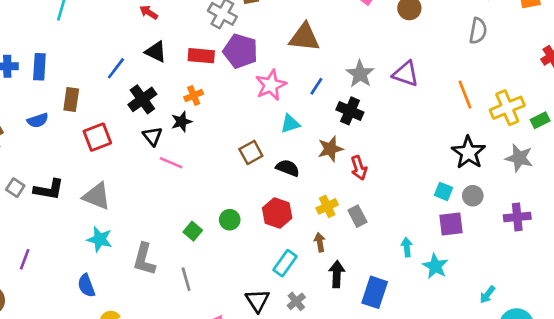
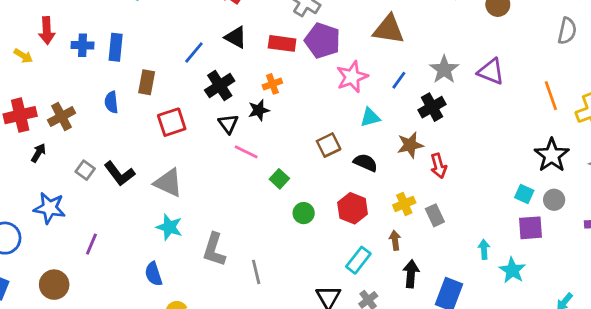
black cross: (350, 111) -> (432, 107), turned 35
blue semicircle: (38, 120) -> (111, 102), turned 100
black L-shape: (49, 189) -> (119, 174), turned 40
green square: (193, 231) -> (279, 179), moved

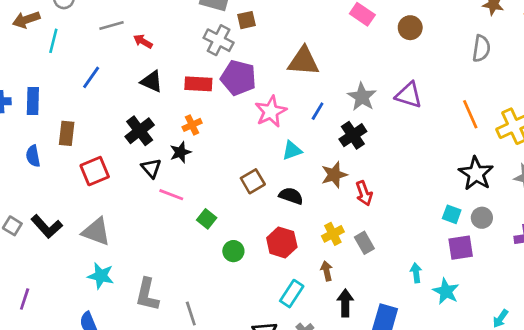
blue line: (194, 52) -> (91, 77), moved

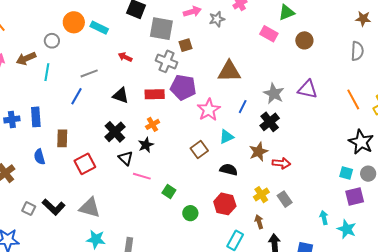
gray line: (112, 26) -> (89, 73), moved
red arrow: (143, 41) -> (125, 57), moved
brown square: (253, 181) -> (199, 149), moved
red arrow: (364, 193) -> (281, 163), turned -60

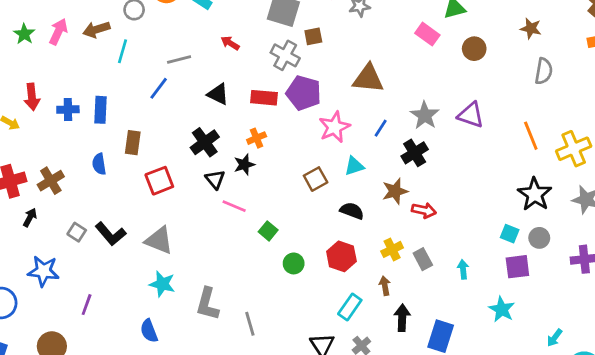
brown star: (363, 19) -> (531, 28), moved
cyan arrow: (324, 218) -> (463, 269), moved

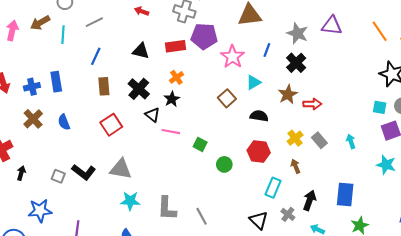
gray line: (179, 59) -> (94, 22), moved
brown rectangle: (133, 143) -> (104, 86), moved
brown cross: (51, 181) -> (33, 119), moved
black arrow: (402, 318) -> (310, 200), moved, turned 30

